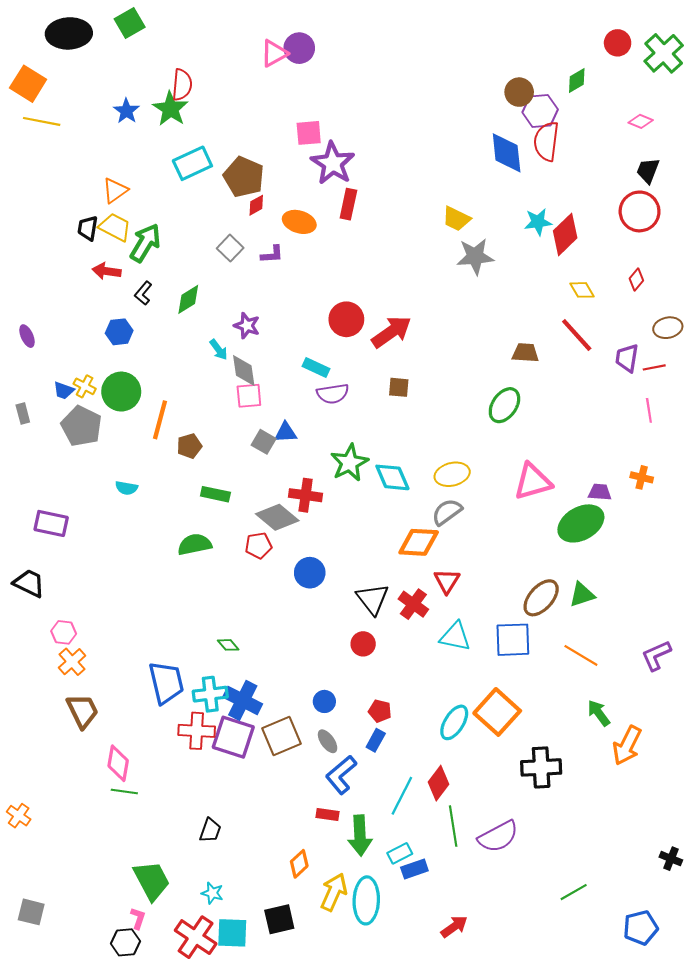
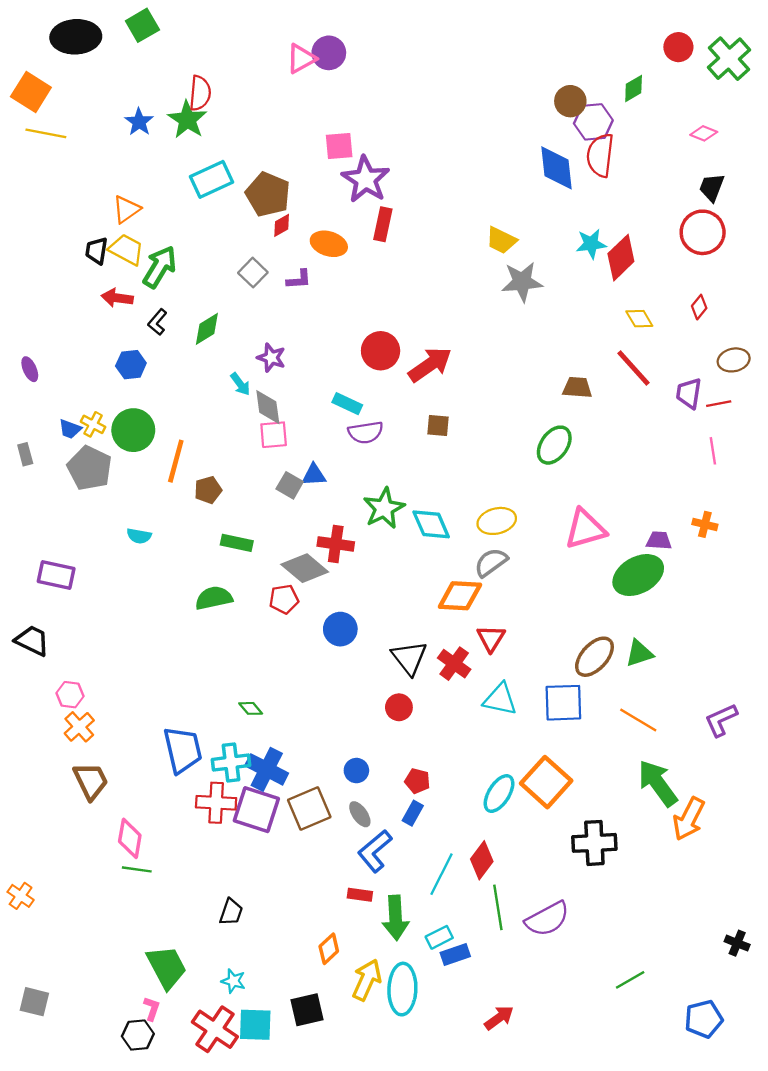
green arrow: (599, 713) -> (658, 783), size x1.6

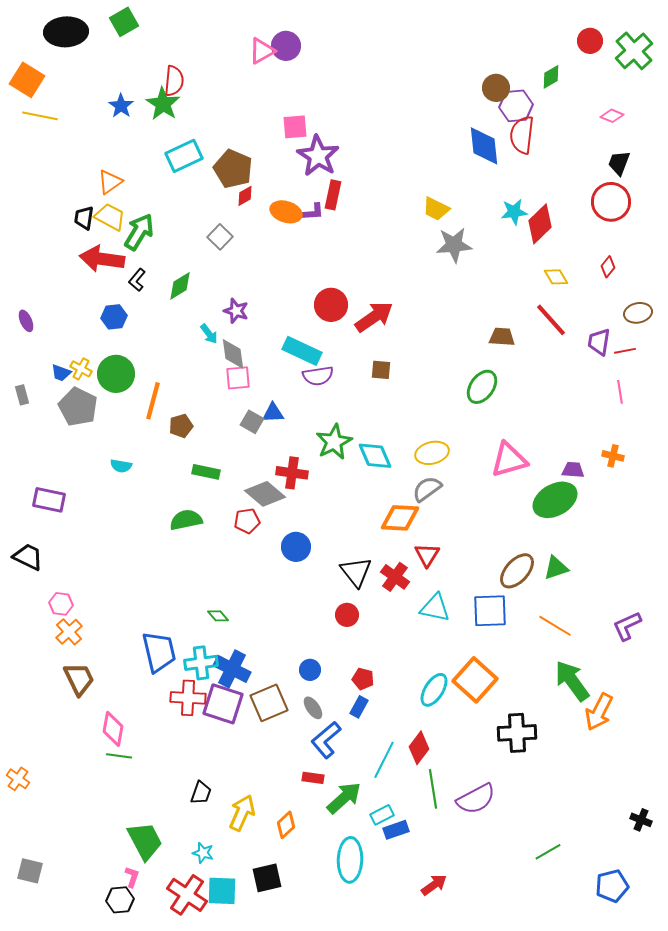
purple L-shape: (299, 279) -> (313, 212), moved
red arrow: (117, 298) -> (102, 259), size x1.6
cyan rectangle: (347, 404) -> (302, 351), size x1.5
green arrow: (396, 918) -> (344, 798), turned -129
yellow arrow: (367, 980) -> (242, 813), moved

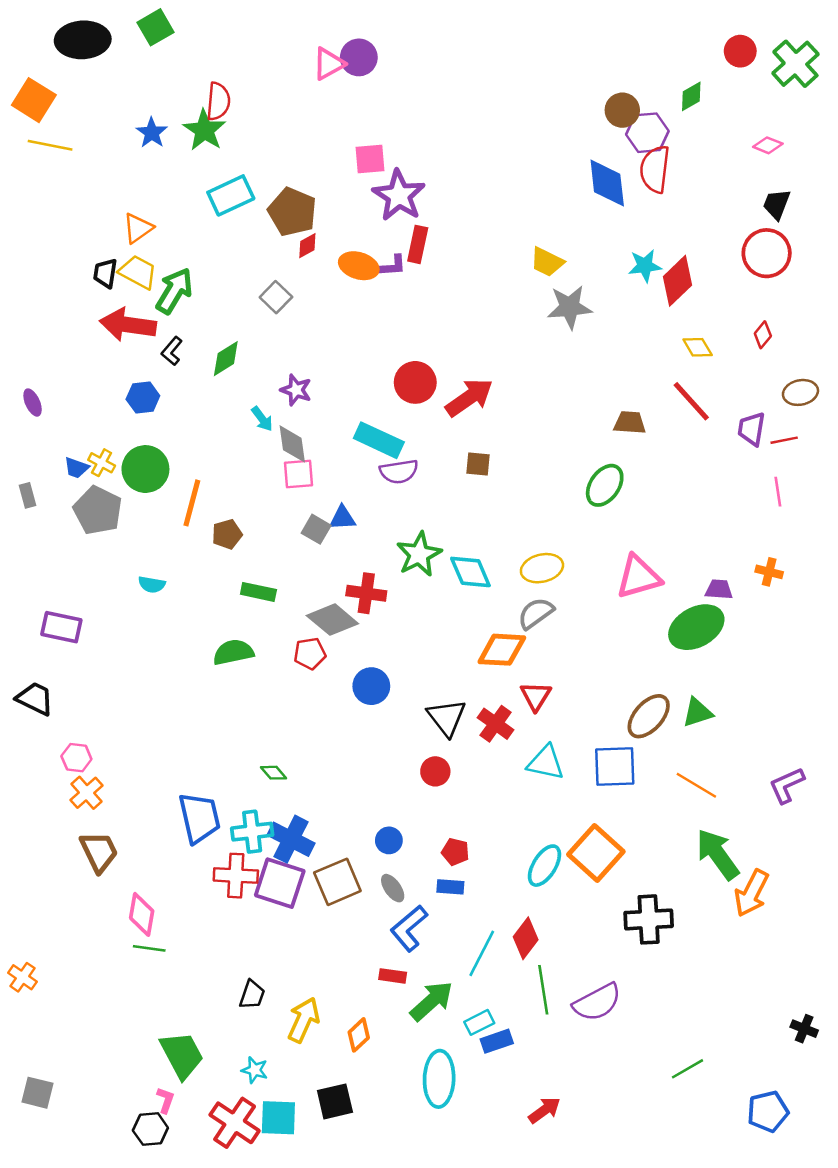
blue rectangle: (359, 707) -> (450, 887), turned 65

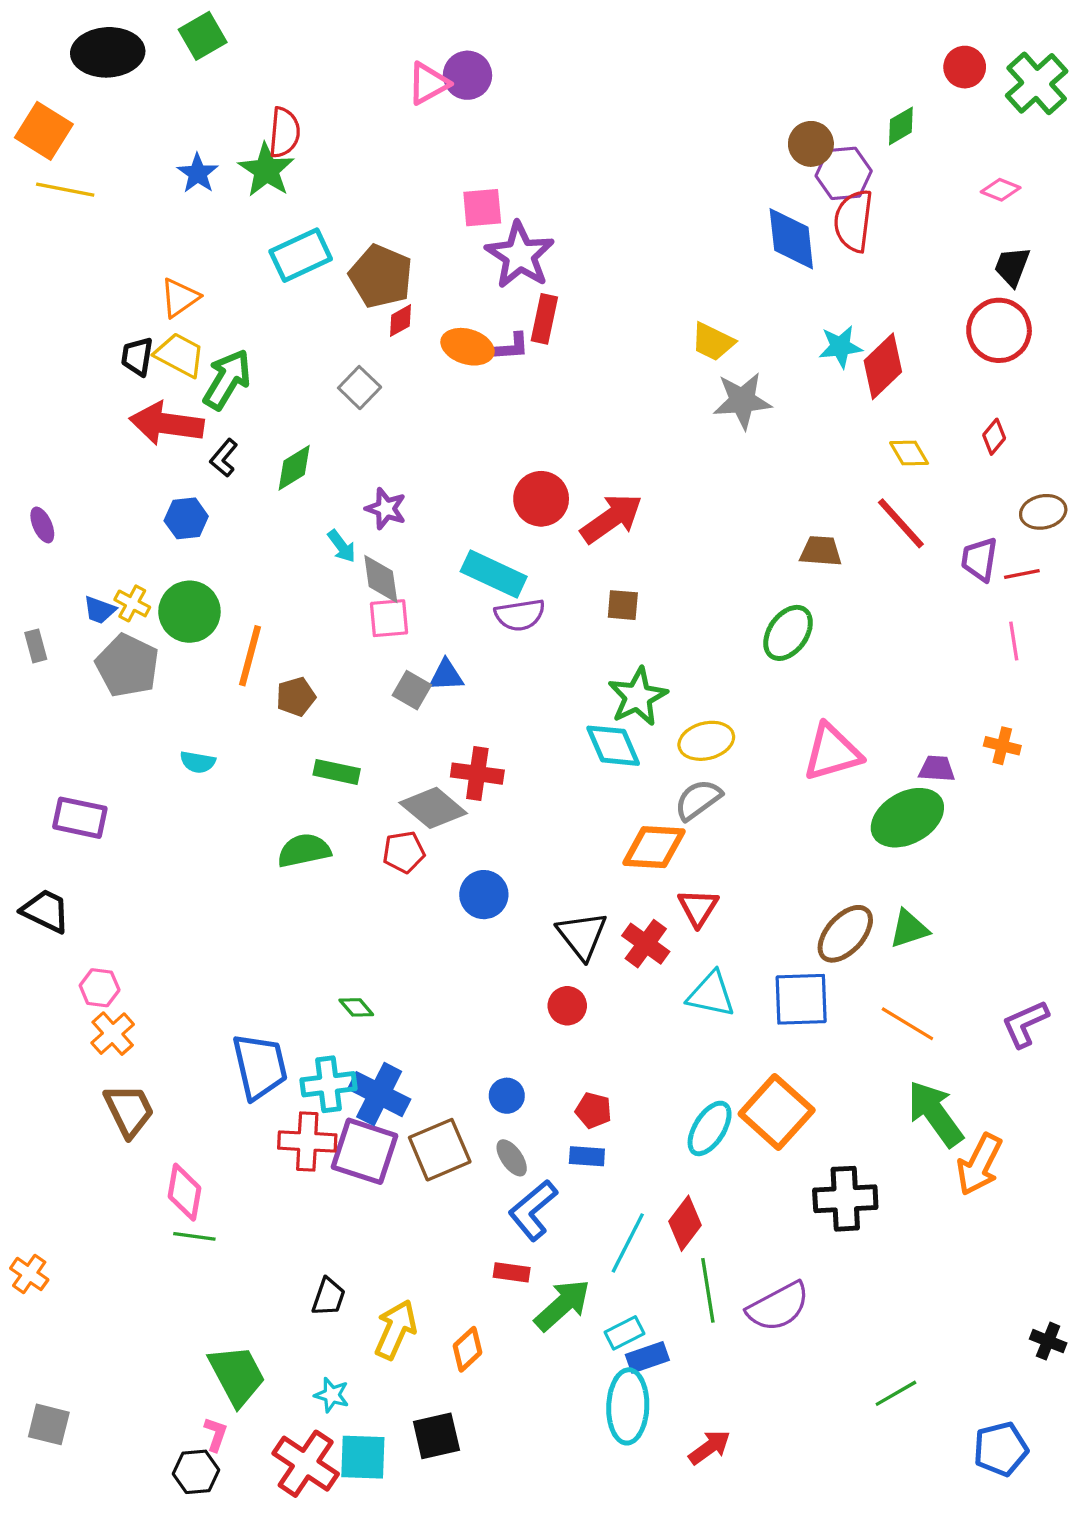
green star: (419, 554) -> (638, 697), moved
cyan ellipse: (439, 1079) -> (628, 1406), moved

